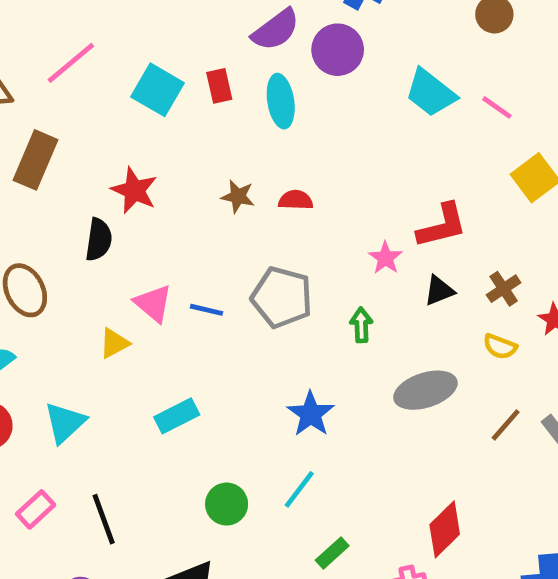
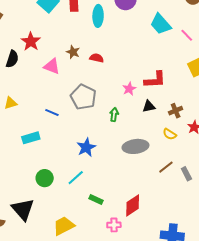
pink triangle: (153, 303) -> (52, 66), moved, turned -30
blue line: (207, 310) -> (52, 112), moved
green rectangle: (332, 553) -> (96, 199), moved, turned 56

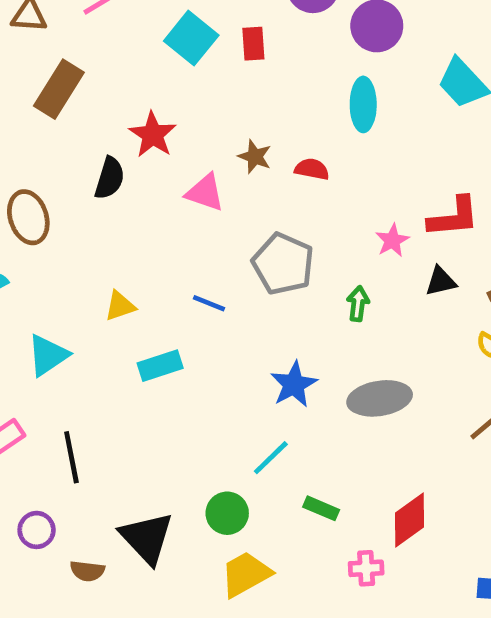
cyan ellipse: (98, 16) -> (363, 104), moved
yellow triangle: (11, 103) -> (120, 306), moved
gray ellipse: (135, 146) -> (380, 398), moved
green circle: (45, 178) -> (227, 513), moved

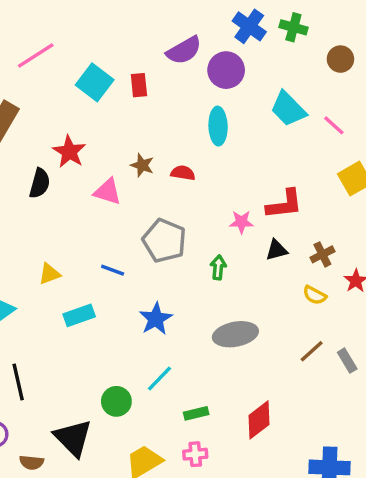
pink star: (392, 240) -> (241, 222), turned 30
blue star: (294, 384) -> (156, 319), moved
green rectangle: (321, 508) -> (196, 413), turned -35
green circle: (227, 513) -> (116, 401), moved
pink cross: (366, 568) -> (195, 454), moved

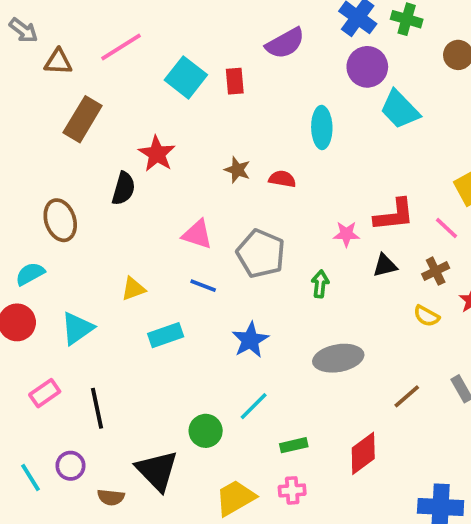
purple circle: (226, 70) -> (367, 67), moved
pink line: (334, 125) -> (447, 228), moved
pink triangle: (108, 192) -> (197, 234), moved
brown line: (312, 351) -> (407, 396), moved

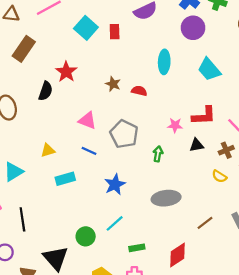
cyan trapezoid: (400, 109) -> (209, 69), moved

